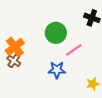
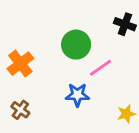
brown cross: (14, 61) -> (20, 110), moved

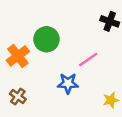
green circle: (76, 45) -> (46, 39), moved

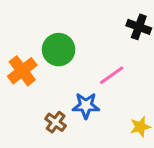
brown cross: (18, 96) -> (56, 122), moved

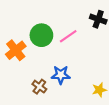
pink line: (112, 75) -> (68, 36), moved

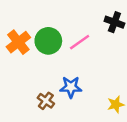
orange cross: (16, 50) -> (18, 42), moved

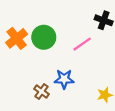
pink line: (80, 42) -> (82, 44), moved

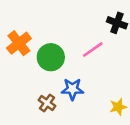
green circle: (44, 37) -> (51, 57), moved

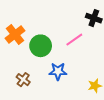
brown cross: (47, 103) -> (23, 80), moved

